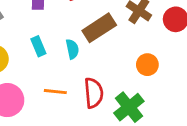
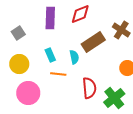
orange line: (55, 92) -> (58, 74), moved

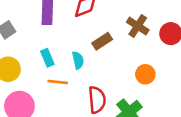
brown rectangle: (93, 42) -> (102, 41), size x0.7

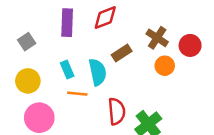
cyan semicircle: (78, 60) -> (98, 72), size x1.5
orange circle: (145, 74) -> (165, 66), moved

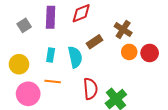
gray square: (27, 42) -> (24, 25), moved
red circle: (190, 45) -> (150, 53), moved
cyan rectangle: (67, 70) -> (51, 55), turned 32
orange line: (77, 94) -> (53, 82), moved

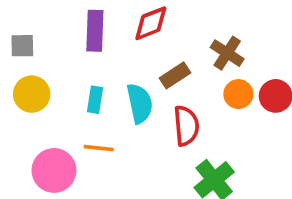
gray square: (24, 25) -> (22, 46), moved, turned 32
yellow circle: (19, 64) -> (32, 94), moved
red semicircle: (90, 89) -> (186, 126), moved

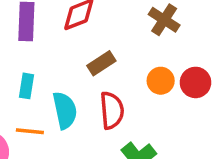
brown cross: (227, 53) -> (164, 20), moved
cyan semicircle: (140, 103) -> (65, 110), moved

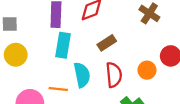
orange circle: (161, 81) -> (147, 70), moved
cyan rectangle: (26, 86) -> (63, 45), moved, size x1.5

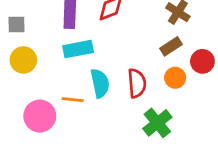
brown rectangle: (107, 43) -> (171, 46), moved
cyan rectangle: (63, 45) -> (78, 49), turned 70

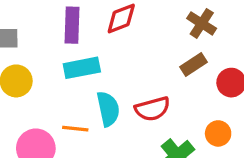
orange circle: (175, 78) -> (218, 133), moved
red semicircle: (137, 83) -> (152, 109), turned 80

